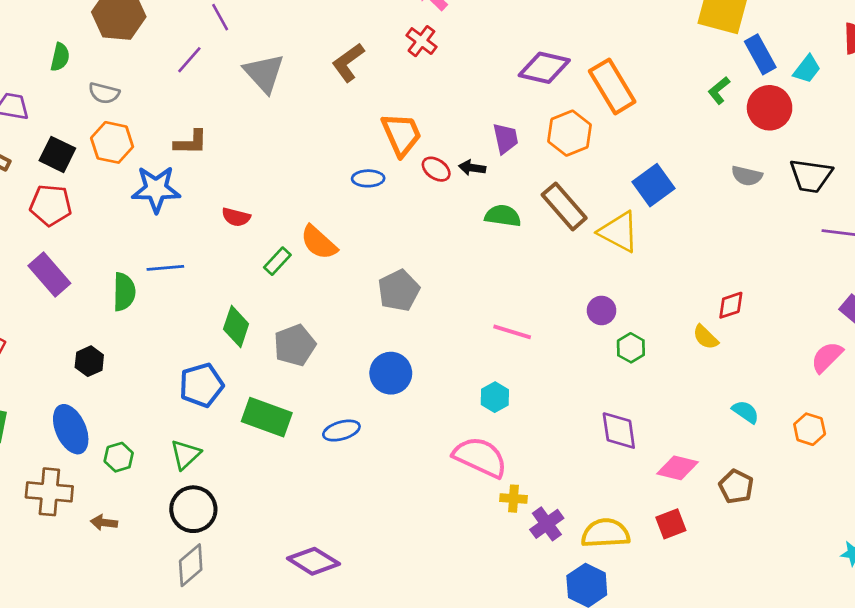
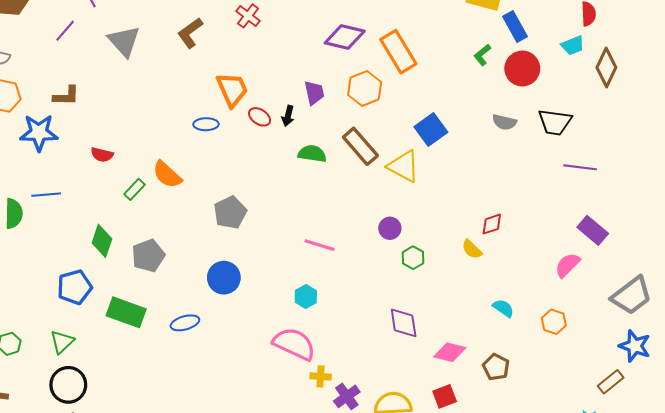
cyan trapezoid: (807, 69) -> (573, 45), moved, turned 30
black arrow: (472, 168) -> (288, 116), turned -84

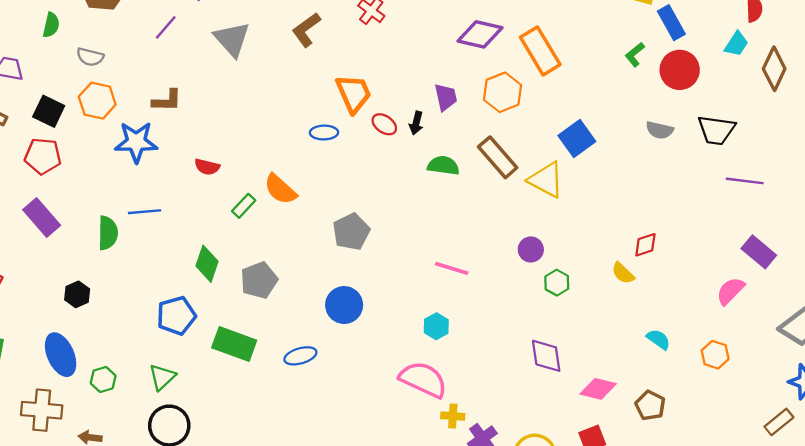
cyan trapezoid: (573, 45) -> (736, 44), turned -35

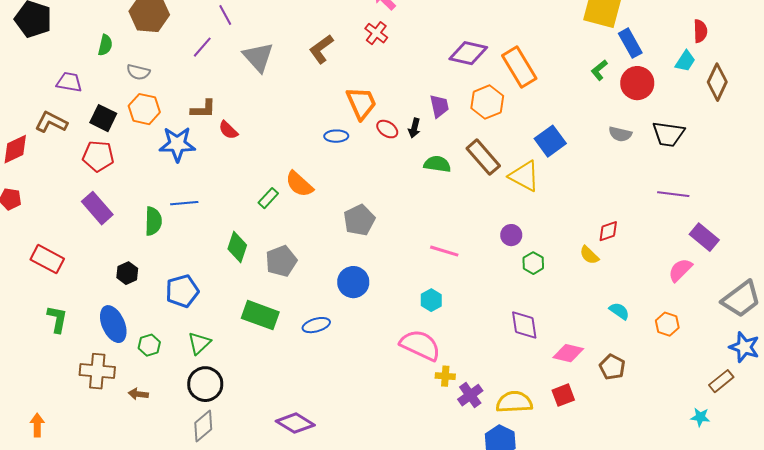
red semicircle: (207, 167) -> (228, 130), moved, turned 30
purple line: (745, 181) -> (673, 194), moved
blue pentagon: (176, 316) -> (182, 291), moved

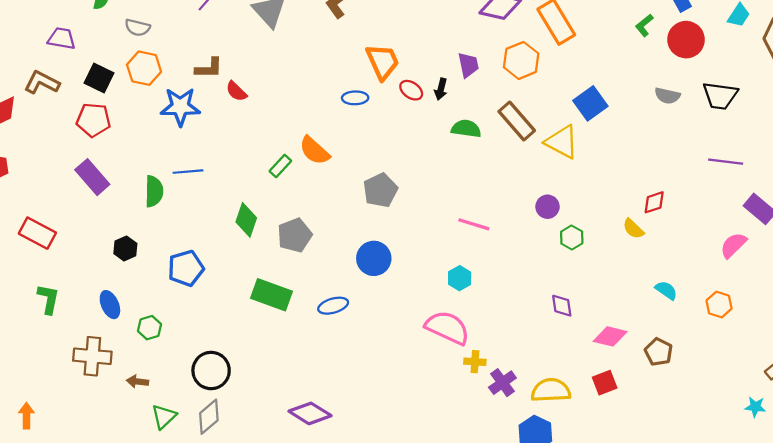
blue ellipse: (113, 324) -> (110, 305), size x0.7
purple diamond: (524, 325) -> (562, 306), size x0.7
green triangle: (199, 343) -> (164, 417), moved

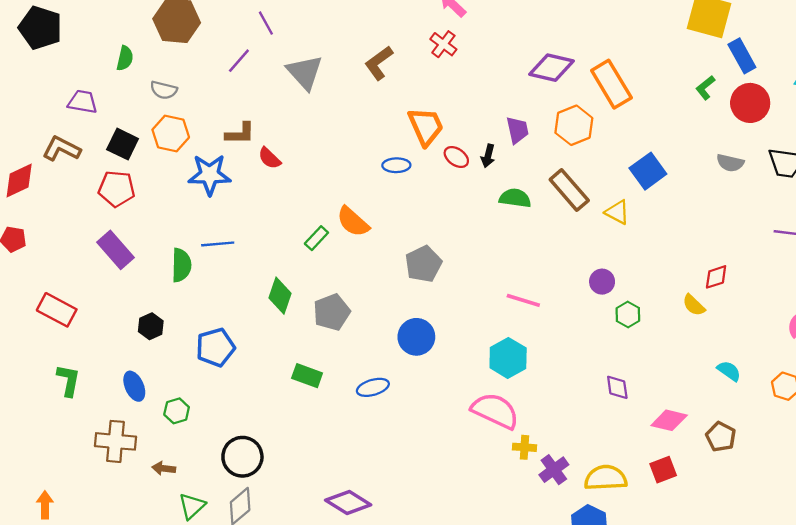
yellow triangle: (562, 142) -> (617, 212), size x0.7
cyan hexagon: (460, 278) -> (508, 358), size x1.5
green rectangle: (272, 295) -> (307, 376), size x0.7

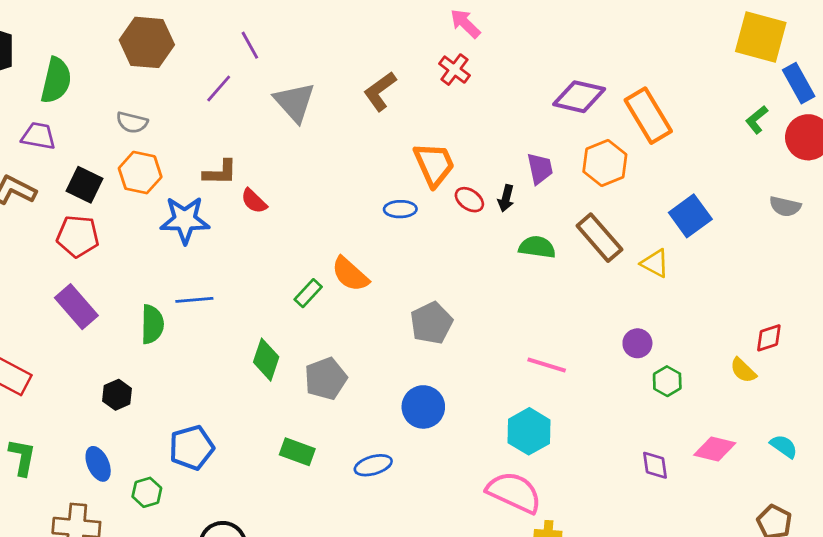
green semicircle: (125, 58) -> (56, 80), moved, size x1.6
blue pentagon: (215, 347) -> (192, 448), moved
pink diamond: (669, 420) -> (715, 449), moved

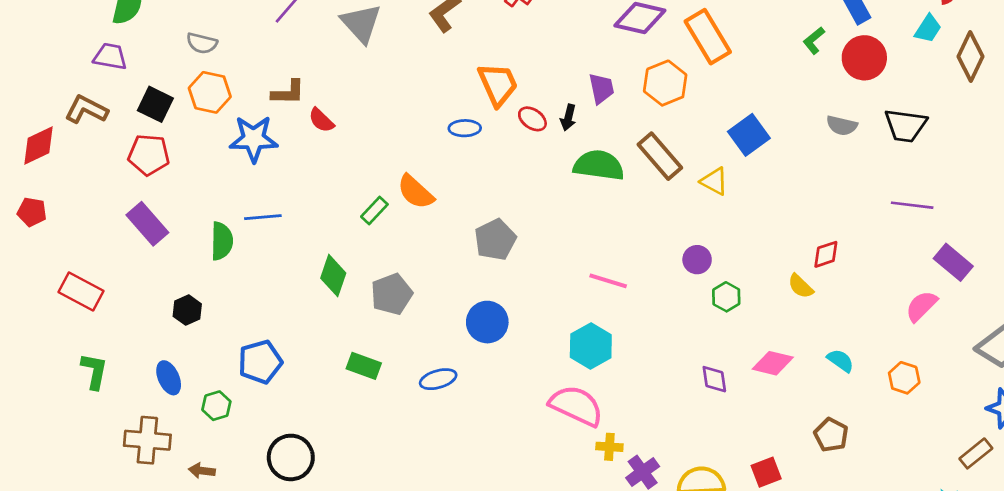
green semicircle: (537, 247) -> (599, 165), size x1.4

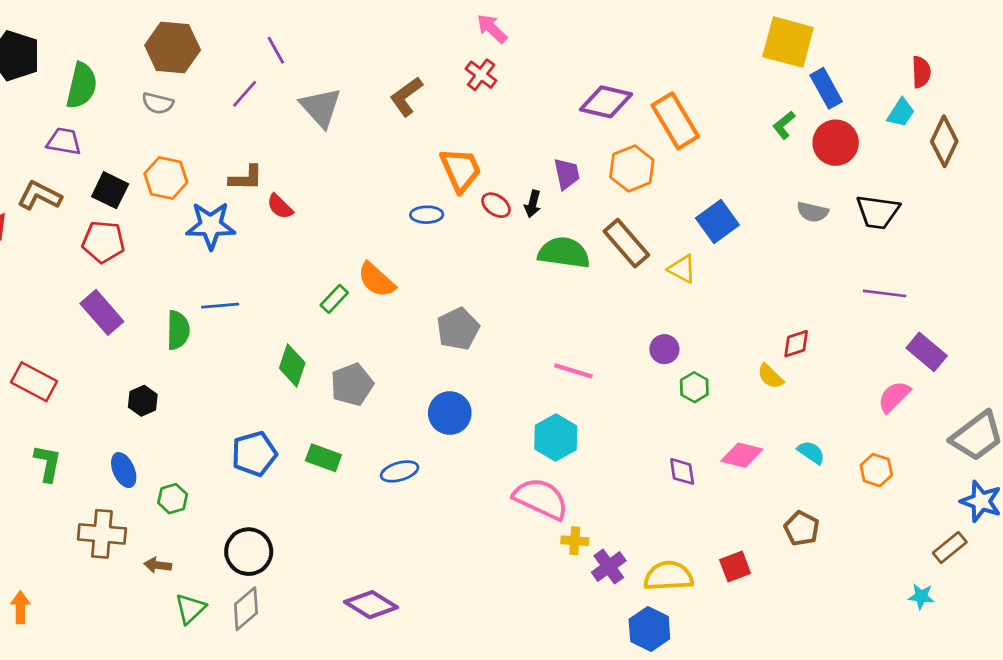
gray semicircle: (202, 43) -> (158, 103), moved
blue pentagon: (260, 362) -> (254, 454), moved

